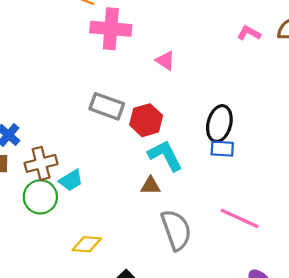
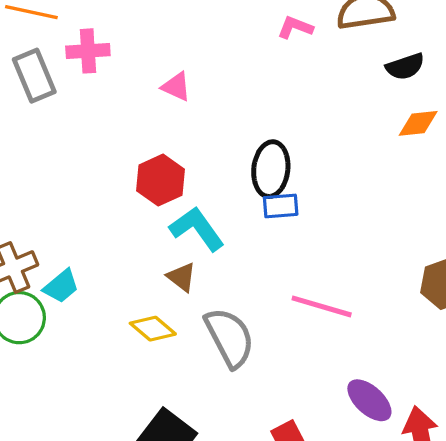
pink cross: (111, 29) -> (88, 51), size x0.7
gray rectangle: (107, 106) -> (34, 76), moved, turned 56
brown triangle: (151, 186) -> (182, 277), turned 45
yellow diamond: (87, 244) -> (153, 329), moved, turned 44

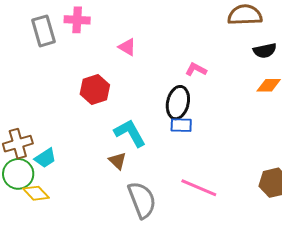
pink L-shape: (295, 27) -> (196, 69), moved
red hexagon: (161, 180) -> (95, 89), moved
yellow diamond: (153, 329) -> (36, 193), moved

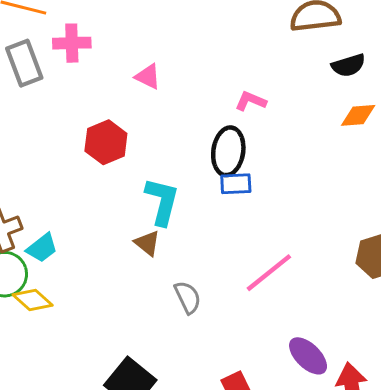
cyan L-shape: (130, 133) -> (162, 201), turned 48
pink line: (199, 188) -> (269, 273), turned -57
gray semicircle: (142, 200) -> (188, 297), size x0.6

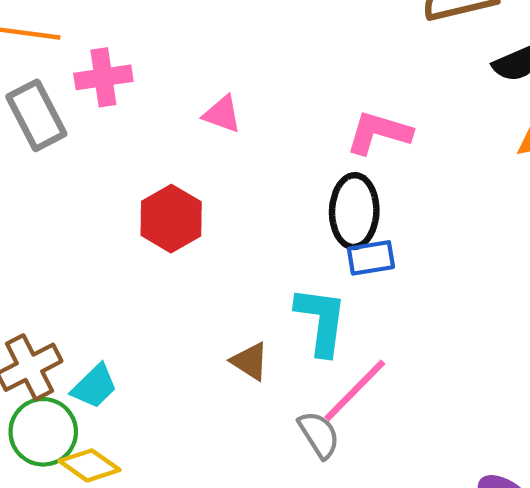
pink L-shape: (251, 101) -> (379, 133), size x1.4
cyan L-shape: (162, 201) -> (321, 321), moved
pink line: (269, 273) -> (355, 390), moved

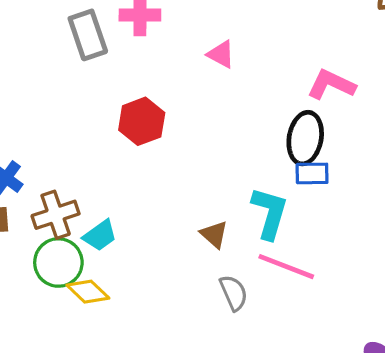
red hexagon: (171, 219) -> (142, 121), moved
pink line: (355, 390) -> (286, 267), turned 58
gray semicircle: (319, 435) -> (234, 293), moved

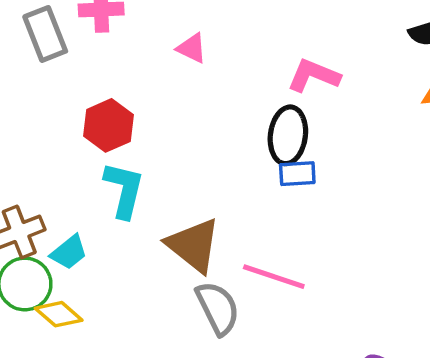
cyan L-shape: (270, 213) -> (124, 190), moved
brown triangle: (214, 234) -> (193, 245), size x1.8
gray semicircle: (234, 293) -> (218, 308), size x1.4

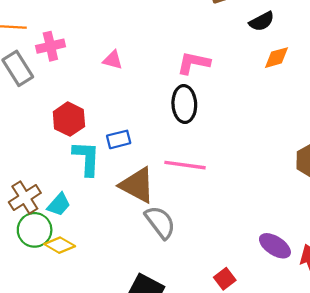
blue rectangle: (297, 174) -> (119, 139), moved
pink line: (274, 277) -> (185, 165), moved

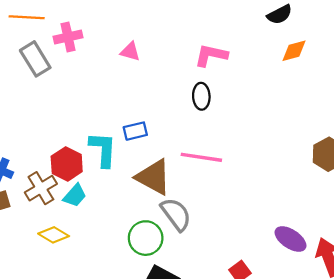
black ellipse: (184, 104) -> (201, 96), size x0.7
red hexagon: (69, 119) -> (67, 164), moved
green circle: (35, 230) -> (146, 238), moved
yellow diamond: (60, 245) -> (54, 235), moved

